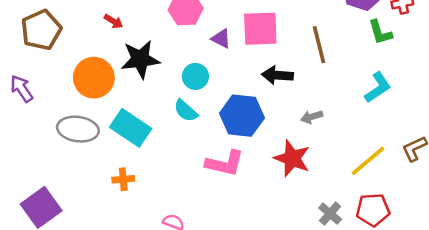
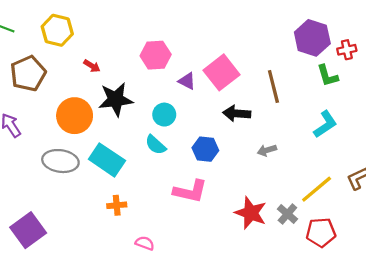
pink square: (260, 29) -> (222, 72), turned -36
blue hexagon: (242, 116) -> (205, 149), size x0.7
red star: (292, 158) -> (251, 213), moved
orange cross: (123, 179) -> (117, 205), moved
gray cross: (330, 214) -> (287, 214), moved

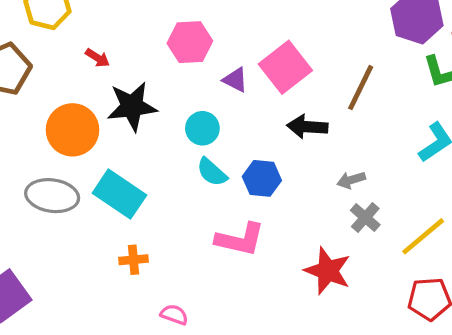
brown line: (273, 86) -> (361, 88), turned 40
cyan semicircle: (156, 145) -> (212, 172), moved
gray cross: (287, 214) -> (365, 218), moved

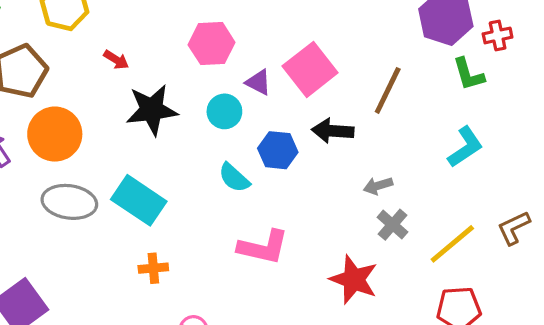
cyan circle: (202, 128) -> (224, 111), moved
orange circle: (72, 130) -> (55, 134), moved
blue hexagon: (262, 178) -> (278, 150), moved

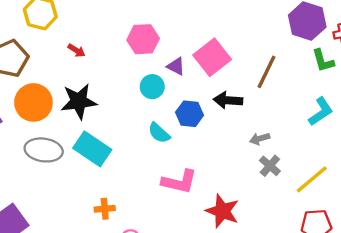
black star: (152, 110) -> (79, 101), moved
orange cross: (153, 268) -> (105, 209), moved
red star: (354, 279) -> (222, 211), moved

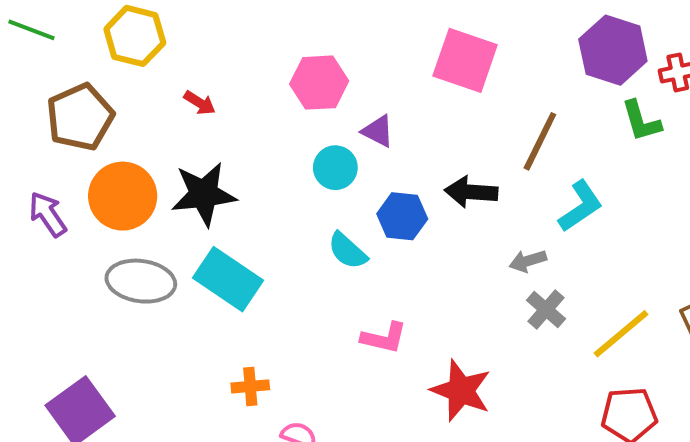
pink square: (212, 57) -> (465, 60), moved, turned -33
cyan L-shape: (321, 112) -> (581, 206), moved
pink L-shape: (179, 182) -> (384, 338), size x0.7

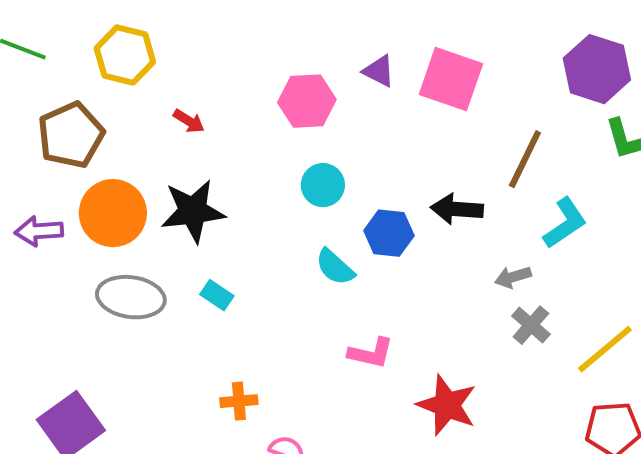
purple triangle: (378, 131) -> (379, 71), moved
purple arrow: (48, 214) -> (39, 231), turned -60
cyan rectangle: (228, 279) -> (217, 295), size x0.5

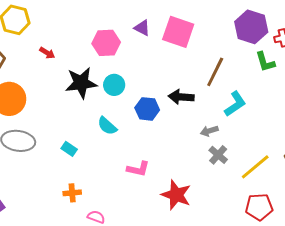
black star: (193, 211) -> (81, 83), moved
cyan semicircle: (335, 267) -> (107, 126), moved
cyan rectangle: (217, 295) -> (69, 149), moved

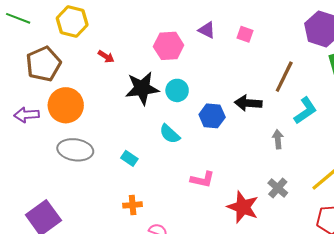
pink square: (178, 32) -> (245, 34), size x0.5
gray arrow: (209, 131) -> (278, 139), turned 102
gray cross: (218, 155) -> (278, 188), moved

